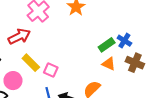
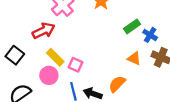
green rectangle: (107, 45) -> (132, 26), moved
pink circle: (13, 81) -> (49, 75), moved

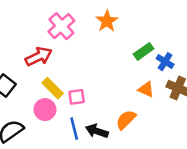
pink square: (76, 65) -> (77, 97), turned -32

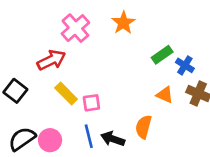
pink circle: (45, 110) -> (50, 140), moved
orange semicircle: (126, 120) -> (143, 127), turned -30

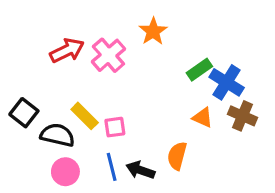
pink cross: (75, 28) -> (108, 55), moved
red arrow: (51, 60) -> (67, 50), moved
blue cross: (185, 65) -> (227, 82), size x1.5
black semicircle: (22, 139) -> (57, 135), moved, turned 48

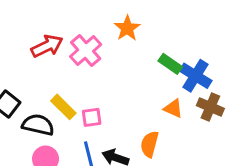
green rectangle: (199, 70) -> (170, 64), turned 70

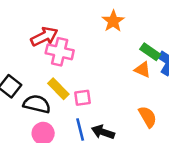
pink cross: (86, 51) -> (60, 52), moved, turned -36
orange triangle: (173, 108) -> (143, 70), moved
orange semicircle: (149, 144) -> (148, 117), moved, turned 135

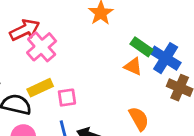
pink cross: (60, 52) -> (42, 47), turned 36
yellow rectangle: (58, 89) -> (40, 88), turned -70

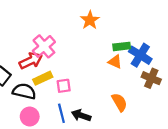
red arrow: (25, 30) -> (31, 61), moved
green rectangle: (142, 47) -> (122, 46), turned -42

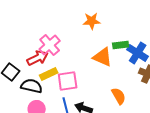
orange star: (90, 20) -> (92, 21), turned 30
orange triangle: (115, 62) -> (103, 57), moved, size x1.5
pink square: (64, 86) -> (68, 81), size x1.5

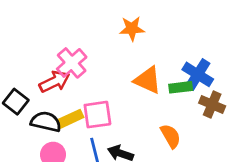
green rectangle: (121, 45) -> (181, 87), moved
yellow rectangle: (49, 74) -> (70, 119), moved

